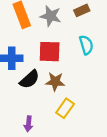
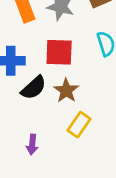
brown star: (55, 82) -> (66, 91), turned 30

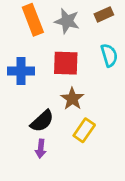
black semicircle: (34, 88) -> (42, 121), moved

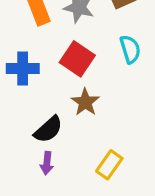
red square: (66, 63) -> (77, 59), turned 32
yellow rectangle: (84, 130) -> (109, 165), moved

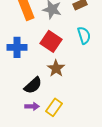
purple arrow: (47, 163) -> (32, 106), turned -96
yellow rectangle: (109, 165) -> (54, 107), moved

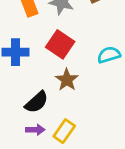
cyan semicircle: (84, 35) -> (109, 55), moved, turned -90

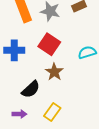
purple arrow: (35, 130) -> (19, 114), moved

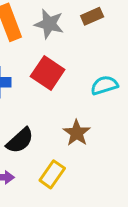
brown star: (54, 72) -> (77, 133), moved

